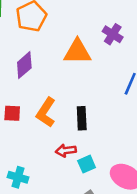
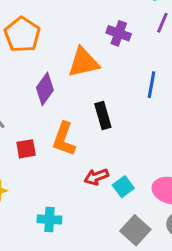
purple diamond: (24, 65) -> (45, 89), moved
black rectangle: (82, 118) -> (103, 115), moved

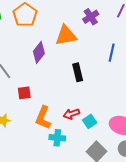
purple cross: (119, 33) -> (91, 17), turned 35
orange L-shape: (64, 139) -> (43, 118), moved
cyan cross: (49, 219) -> (57, 138), moved

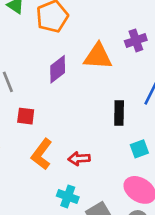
black rectangle: (78, 72) -> (119, 113), moved
cyan square: (90, 121) -> (139, 149), moved
cyan cross: (57, 138) -> (68, 196), moved

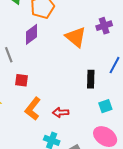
orange triangle: (98, 56) -> (76, 37), turned 35
purple diamond: (58, 69) -> (32, 34), moved

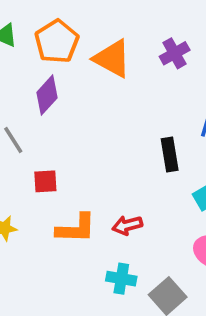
orange triangle: (76, 37) -> (112, 59), moved
orange L-shape: (33, 109) -> (76, 228), turned -115

